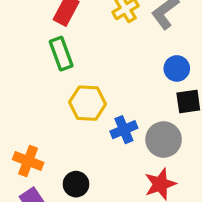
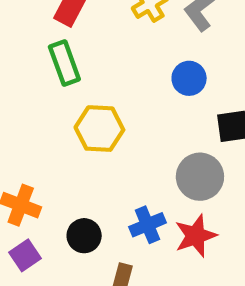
blue circle: (177, 68) -> (189, 78), moved
blue cross: (124, 130) -> (147, 225), moved

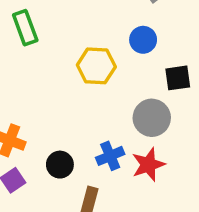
green rectangle: (64, 63) -> (25, 28), moved
yellow hexagon: (99, 129) -> (96, 66), moved

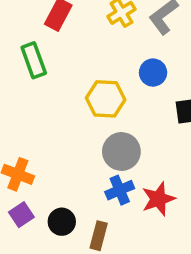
gray circle: (152, 118) -> (121, 151), moved
black circle: (60, 165) -> (62, 222), moved

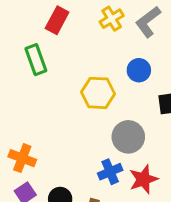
gray circle: (121, 151) -> (128, 137), moved

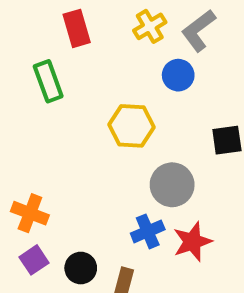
red rectangle: (57, 20) -> (77, 28), turned -44
blue circle: (139, 70) -> (178, 75), moved

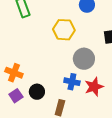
blue cross: (148, 231) -> (72, 82), turned 35
black circle: (81, 268) -> (37, 92), moved

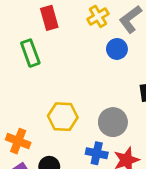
yellow hexagon: (64, 30) -> (63, 117), moved

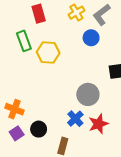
yellow hexagon: (63, 117) -> (48, 52), moved
blue cross: (97, 153) -> (75, 119), turned 35

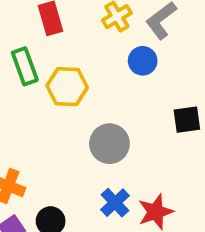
gray circle: (88, 94) -> (109, 144), moved

